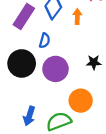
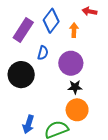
black star: (94, 62) -> (75, 87), moved
purple circle: (55, 69) -> (71, 63), moved

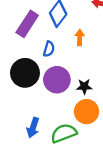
orange arrow: (74, 30) -> (80, 38), moved
purple circle: (71, 63) -> (57, 80), moved

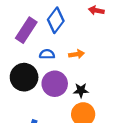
orange arrow: (80, 38) -> (77, 54), moved, turned 80
blue semicircle: (49, 49) -> (47, 54), turned -104

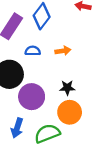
purple circle: (55, 84) -> (32, 97), moved

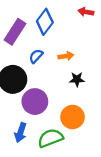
blue semicircle: (33, 51) -> (36, 56), turned -48
black star: (67, 88) -> (77, 79), moved

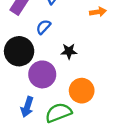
orange arrow: (66, 56) -> (98, 12), moved
black star: (77, 79) -> (69, 51), moved

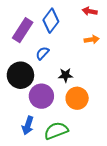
orange circle: (82, 91) -> (77, 98), moved

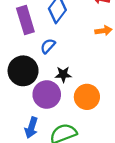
purple rectangle: (23, 30) -> (25, 20), turned -50
black star: (66, 75) -> (63, 74), moved

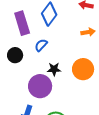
black circle: (23, 71) -> (15, 55), moved, size x0.6
orange circle: (87, 97) -> (83, 69), moved

